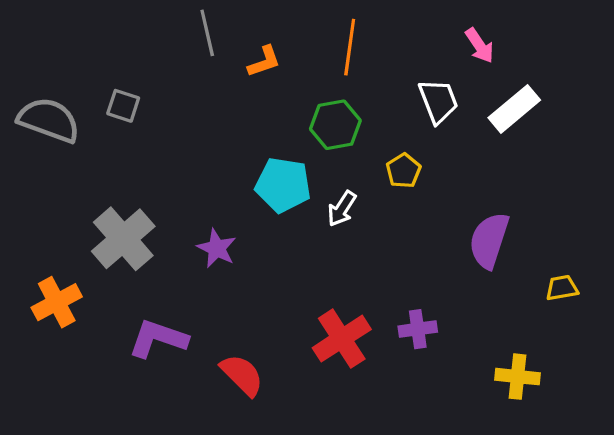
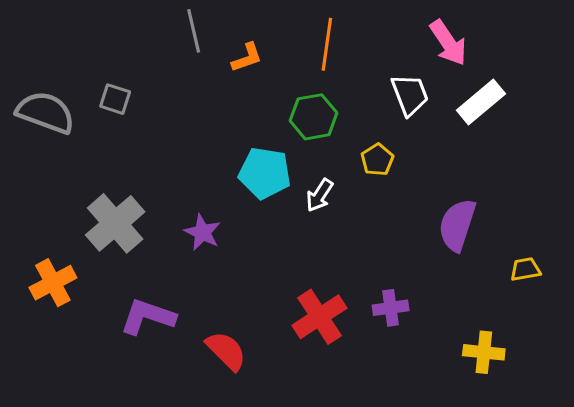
pink arrow: (480, 46) -> (448, 43), size x1.4

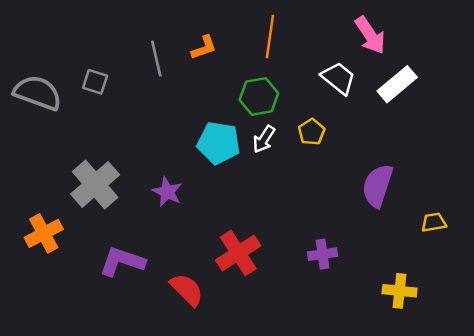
gray line: (194, 31) -> (156, 59), moved
white trapezoid: (410, 95) -> (338, 78), turned -30
white arrow: (319, 195) -> (264, 139), moved
red cross: (319, 317) -> (238, 253), moved

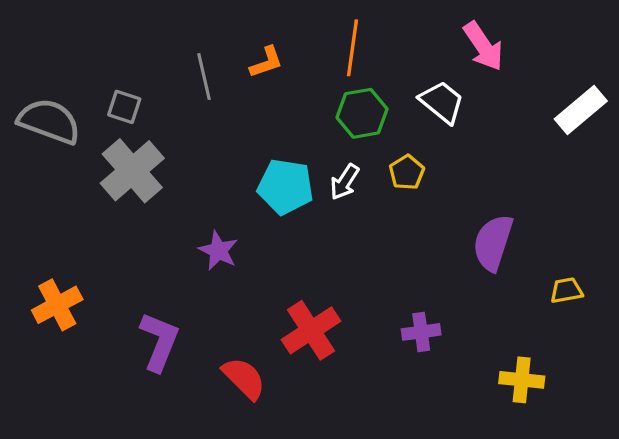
white rectangle: (397, 84) -> (581, 110), moved
green hexagon: (259, 96) -> (362, 113), moved
gray cross: (95, 184) -> (132, 171), moved
purple L-shape: (122, 261) -> (159, 342), turned 93

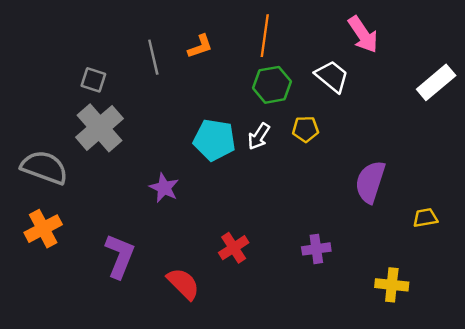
gray semicircle: (49, 121) -> (44, 167), moved
yellow pentagon: (407, 172) -> (306, 129), turned 30
red cross: (311, 330) -> (234, 248), size x0.7

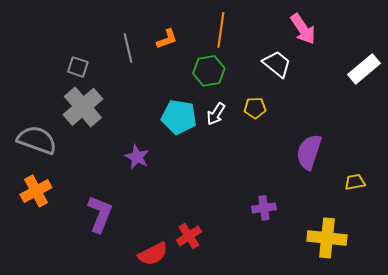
green hexagon: (272, 85) -> (209, 71), moved
red cross: (234, 248) -> (189, 236), moved
red semicircle: (183, 284) -> (153, 254), moved, turned 108
yellow cross: (392, 285) -> (327, 238), size x1.4

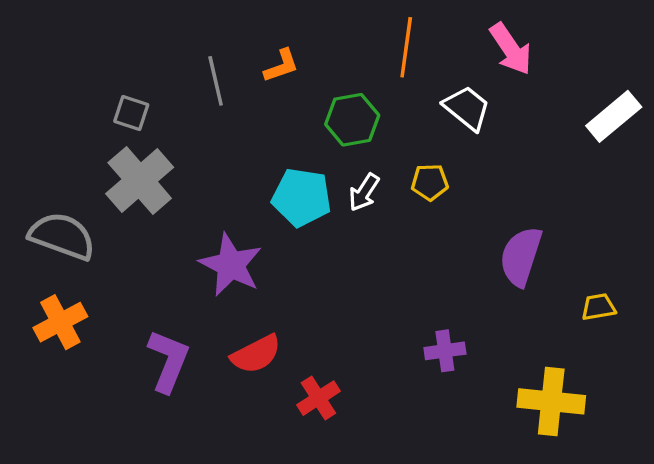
orange line: (221, 30) -> (406, 47), moved
purple star: (137, 157) -> (231, 265), size x1.5
red semicircle: (153, 254) -> (256, 354), moved

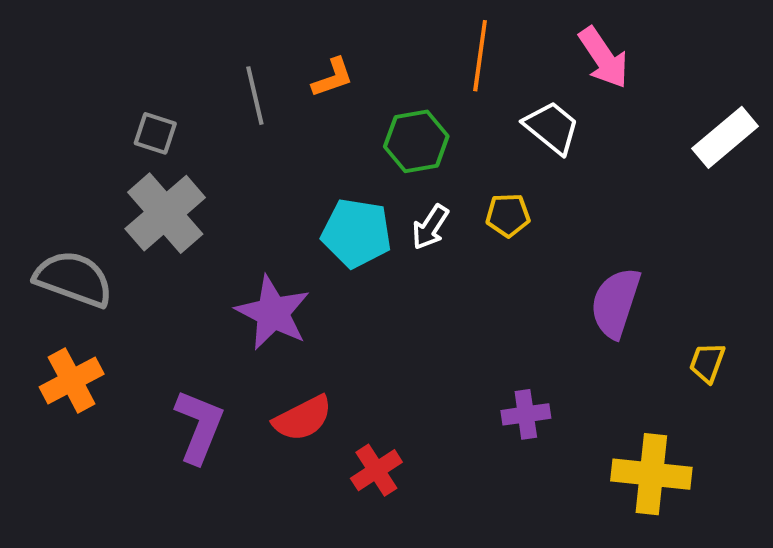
yellow trapezoid: (598, 307) -> (707, 363), turned -60

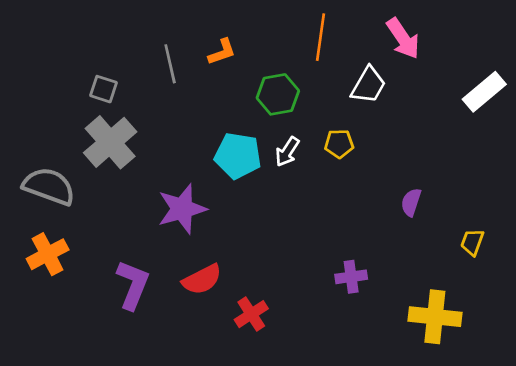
white trapezoid: (552, 127) -> (368, 85), turned 81
purple semicircle: (616, 303) -> (411, 202), size x0.6
purple star: (273, 313) -> (182, 209), turned 30

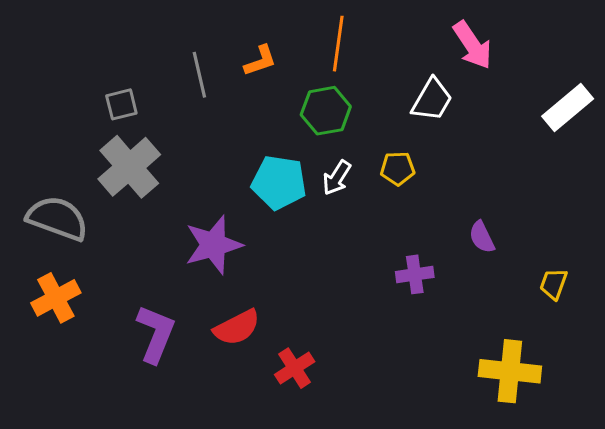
orange line: (320, 37) -> (338, 44), moved
gray square: (103, 89) -> (121, 104), turned -32
purple semicircle: (411, 202) -> (482, 237), turned -44
purple cross: (351, 277) -> (415, 274), moved

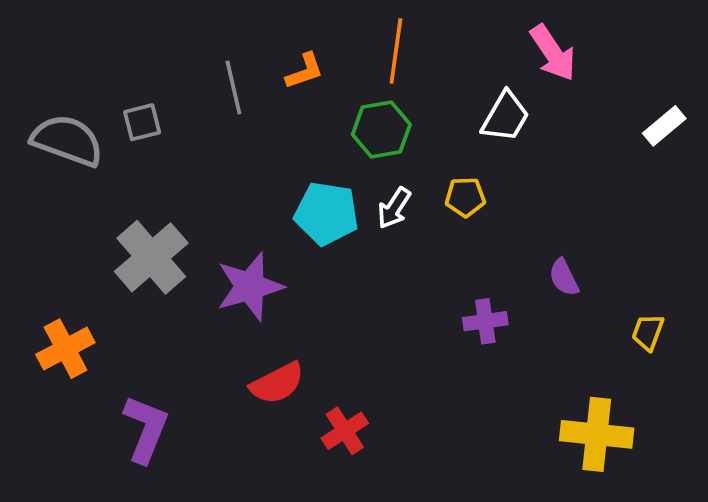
white rectangle: (568, 108) -> (664, 126), size x0.7
gray cross: (129, 167) -> (151, 257), moved
gray semicircle: (57, 218) -> (67, 140), moved
purple L-shape: (156, 334) -> (146, 429), moved

